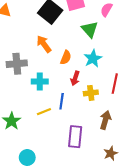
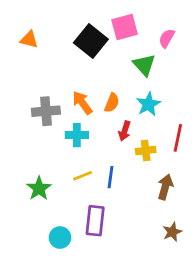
orange arrow: (44, 44) -> (82, 103), moved
blue line: (62, 101) -> (111, 177), moved
purple rectangle: (75, 137) -> (95, 221), moved

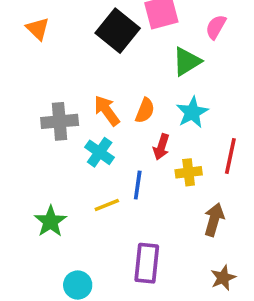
orange triangle: (29, 40) -> (38, 29), turned 30
green triangle: (144, 65) -> (187, 61), turned 40
cyan cross: (77, 135) -> (100, 152), turned 35
blue line: (111, 177) -> (138, 185), moved
purple rectangle: (95, 221) -> (147, 263), moved

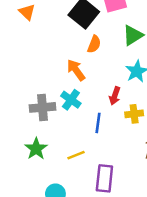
orange semicircle: (145, 111) -> (94, 44), moved
gray cross: (60, 121) -> (43, 107), moved
yellow line: (107, 205) -> (76, 155), moved

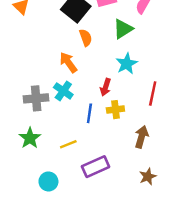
orange semicircle: (94, 44) -> (86, 38), turned -42
yellow cross: (134, 114) -> (115, 110), moved
purple rectangle: (104, 178) -> (96, 167), turned 60

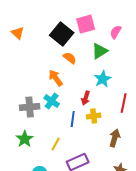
orange semicircle: (86, 38) -> (70, 58), turned -32
yellow line: (68, 144) -> (56, 144), turned -40

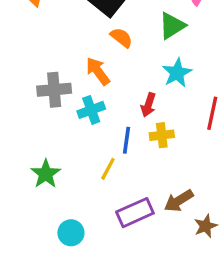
cyan cross: (52, 101) -> (91, 110), turned 35
gray cross: (30, 107) -> (54, 90), moved
brown arrow: (115, 138) -> (179, 201), moved, turned -138
yellow line: (56, 144) -> (108, 169), moved

